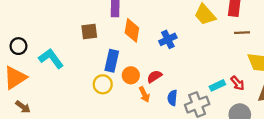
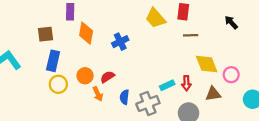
blue rectangle: (112, 61) -> (53, 61), moved
red arrow: (238, 83) -> (186, 83), turned 40

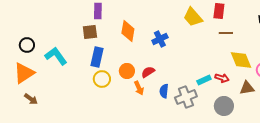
purple rectangle: (70, 12) -> (98, 11), moved
red arrow: (186, 83) -> (222, 78), turned -72

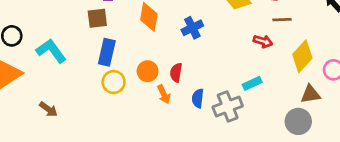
yellow diamond: (241, 60) -> (302, 56), turned 65
red semicircle: (148, 72) -> (176, 73), turned -48
red arrow: (222, 78) -> (263, 41), moved
brown arrow: (31, 99) -> (48, 109), moved
gray circle: (224, 106) -> (298, 121), moved

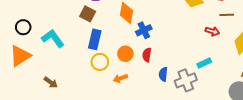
brown square: (97, 18) -> (88, 14), turned 35
blue cross: (192, 28) -> (144, 30), moved
orange arrow: (164, 94) -> (120, 78), moved, turned 96

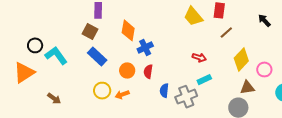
brown line: (227, 15) -> (226, 32), turned -40
black circle: (23, 27) -> (35, 45), moved
red arrow: (212, 31) -> (199, 57), moved
blue rectangle: (95, 39) -> (97, 56), turned -60
yellow circle: (100, 62) -> (102, 91), moved

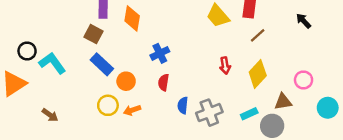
orange diamond: (128, 30) -> (132, 18), moved
red arrow: (199, 57) -> (225, 65), turned 64
yellow diamond: (241, 59) -> (258, 74), moved
orange circle: (127, 71) -> (126, 81), moved
cyan rectangle: (204, 80) -> (249, 114), moved

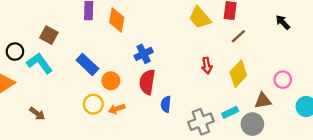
brown square: (93, 34) -> (49, 35), moved
red semicircle: (163, 82) -> (147, 82), size x1.5
gray cross: (209, 113) -> (201, 122), moved

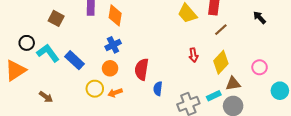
brown square: (49, 35) -> (56, 18), moved
blue cross: (144, 54) -> (113, 45), moved
blue rectangle: (87, 64) -> (74, 60), moved
brown triangle: (263, 101) -> (233, 84), moved

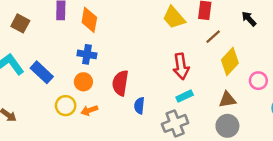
black arrow: (260, 17) -> (249, 19), moved
blue cross: (113, 45) -> (87, 54), turned 35
red arrow: (193, 55) -> (181, 66), size x1.5
yellow diamond: (221, 62) -> (230, 62), moved
cyan rectangle: (214, 96) -> (185, 96), moved

